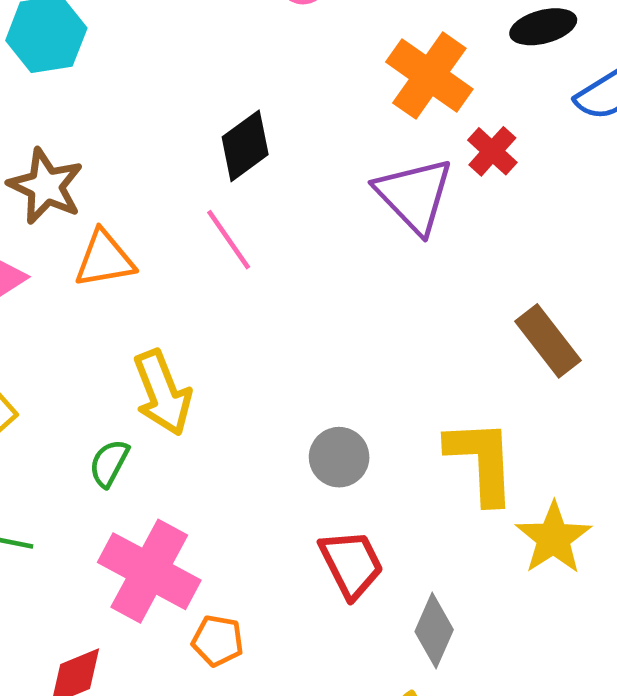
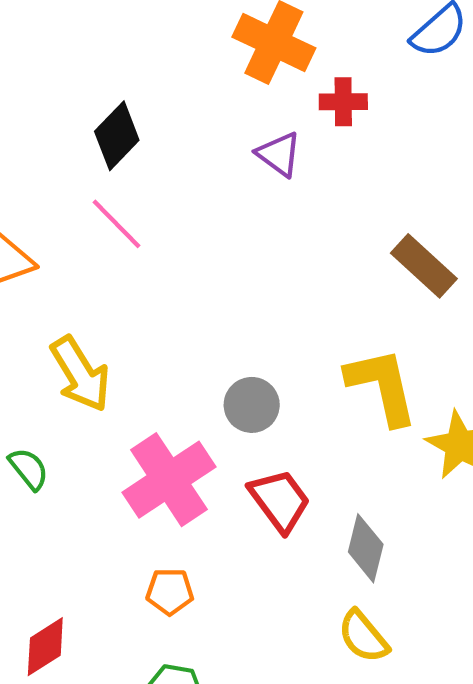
red cross: (492, 151) -> (343, 102), turned -33
purple triangle: (414, 195) -> (279, 154), size x0.6
green semicircle: (109, 463) -> (29, 469), moved, turned 123
pink cross: (149, 571) -> (169, 480), moved, turned 38

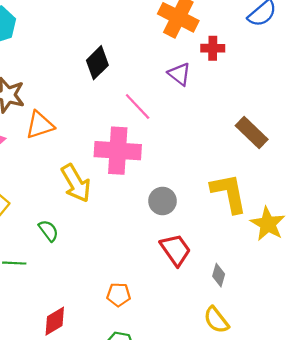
pink line: (116, 224) -> (138, 107), moved
pink cross: (169, 480) -> (118, 151), moved, turned 36
gray diamond: (366, 548) -> (219, 275), size x0.7

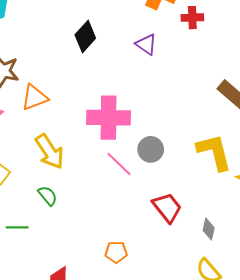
purple triangle: (179, 74) -> (146, 44), moved
pink line: (138, 107) -> (119, 164), moved
yellow arrow: (76, 183) -> (50, 152), moved
gray circle: (162, 201) -> (151, 149), moved

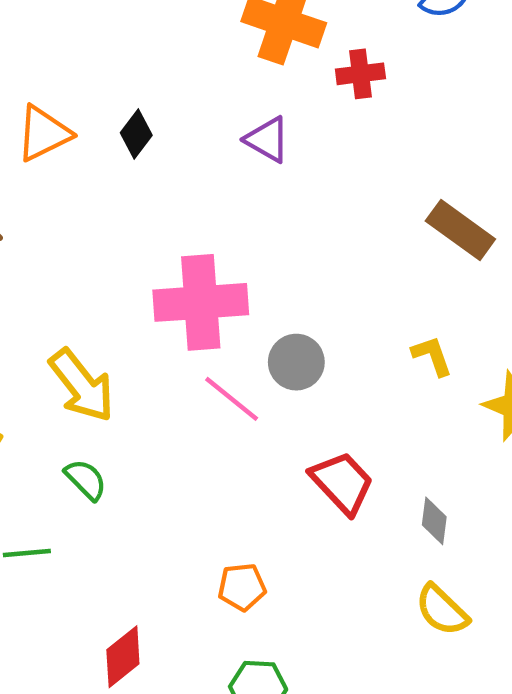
black diamond: (85, 36) -> (136, 134), size x0.7
orange triangle: (34, 97) -> (44, 133), moved
yellow L-shape: (214, 152) -> (432, 356), size x0.5

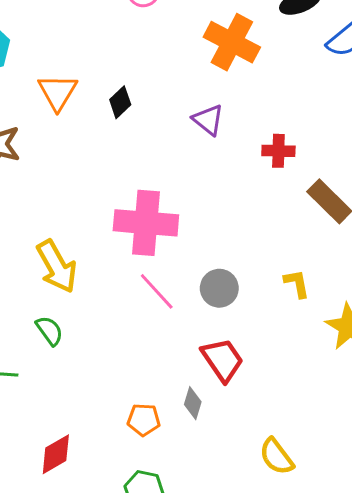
red cross: (360, 74) -> (278, 151), moved
orange triangle: (44, 133) -> (58, 92), turned -42
gray circle: (296, 362) -> (219, 288), moved
gray diamond: (434, 521) -> (193, 403), moved

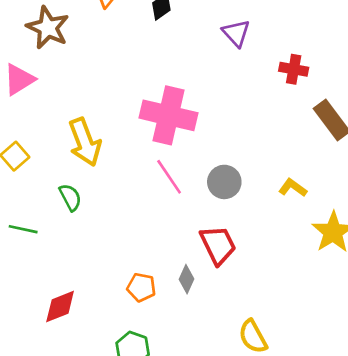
yellow L-shape: (297, 283) -> (293, 188), turned -52

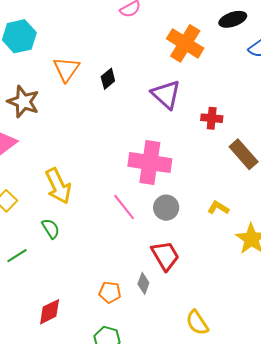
purple triangle: (236, 33) -> (166, 94), size x1.4
pink cross: (169, 115) -> (150, 163), moved
green line: (23, 229) -> (17, 256), turned -40

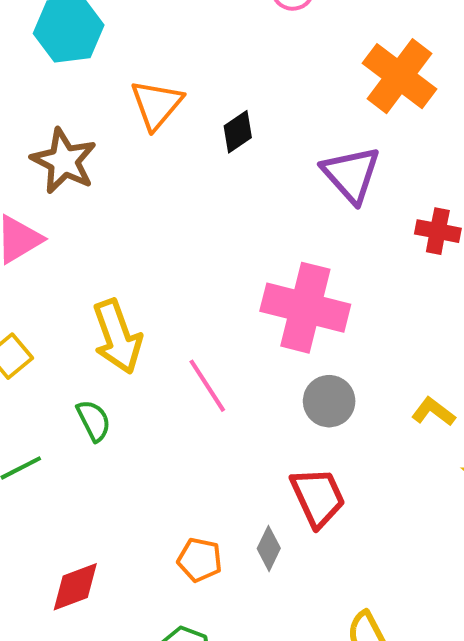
pink line: (124, 207) -> (207, 386), moved

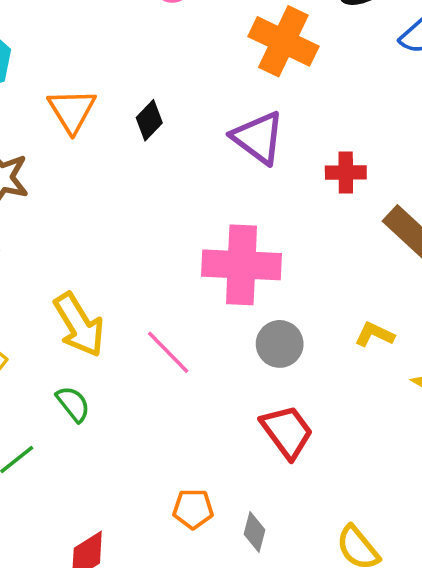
gray diamond: (269, 548) -> (255, 532), moved

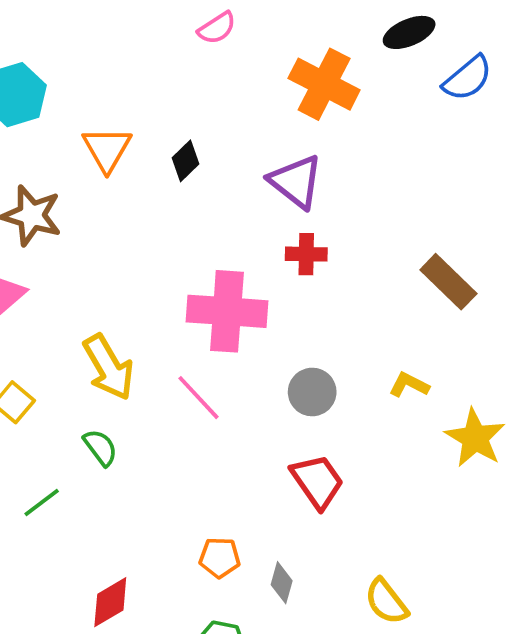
red cross: (346, 173) -> (306, 254), moved
pink cross: (241, 265) -> (227, 311), moved

